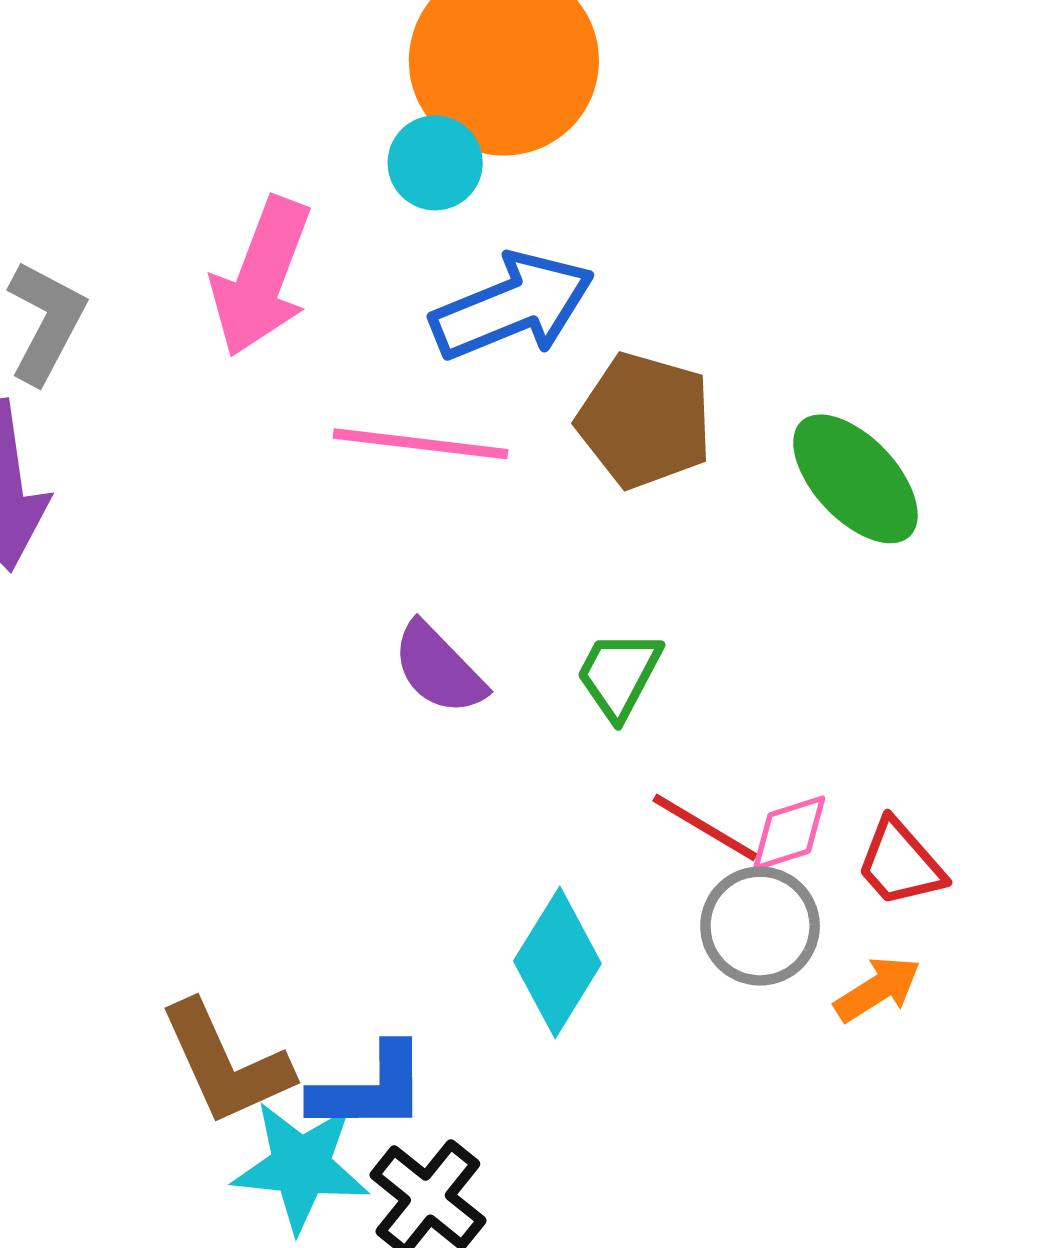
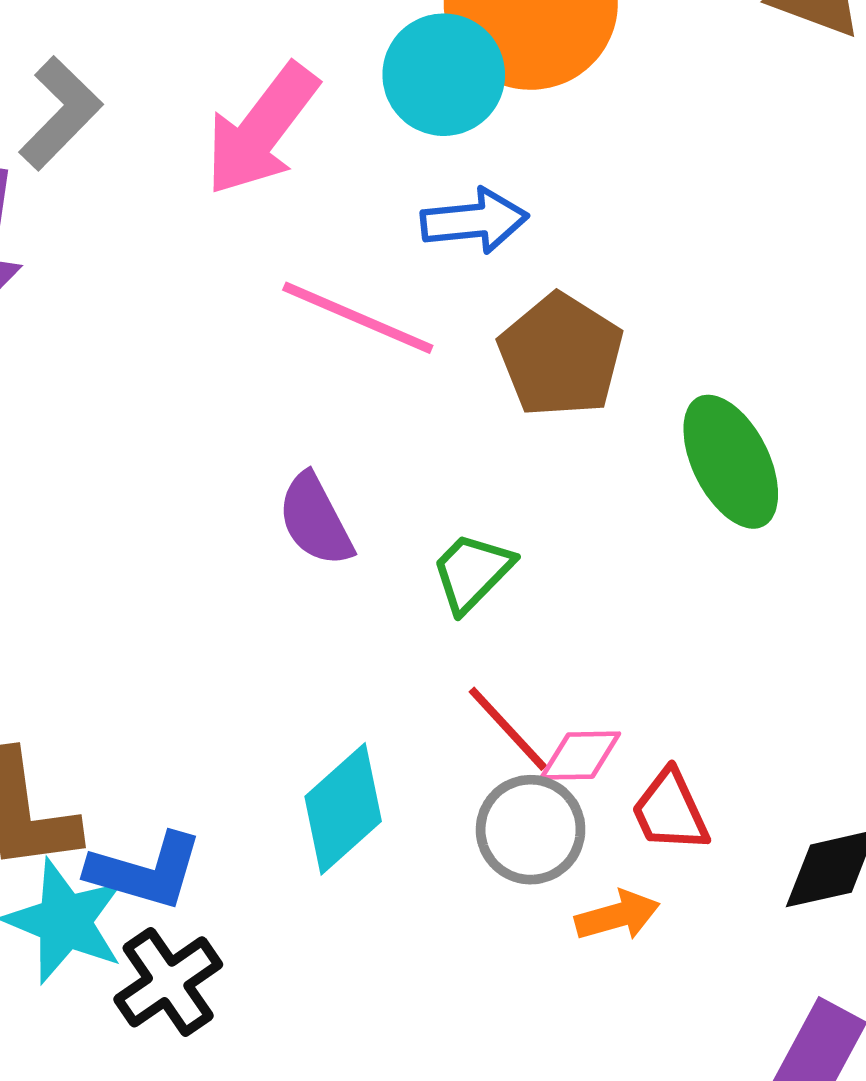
cyan circle: (435, 163) -> (444, 75), size x1.4
blue arrow: (513, 306) -> (475, 221), size x0.7

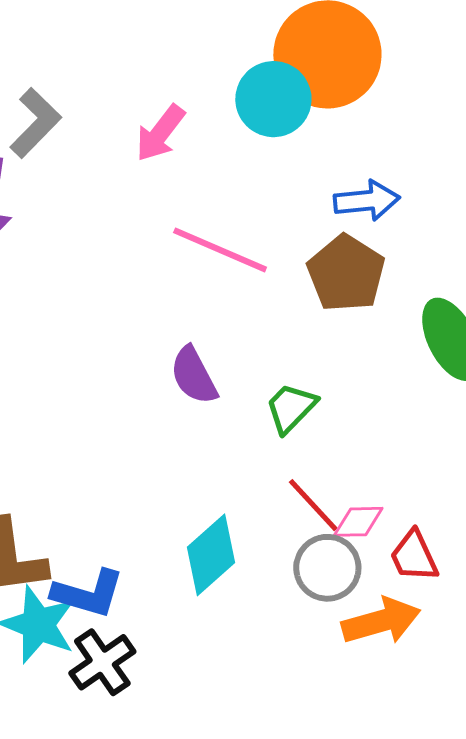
pink arrow: (262, 130) -> (160, 133), size x0.7
blue arrow: (475, 221) -> (367, 201), moved
orange arrow: (617, 916) -> (381, 621), size x1.5

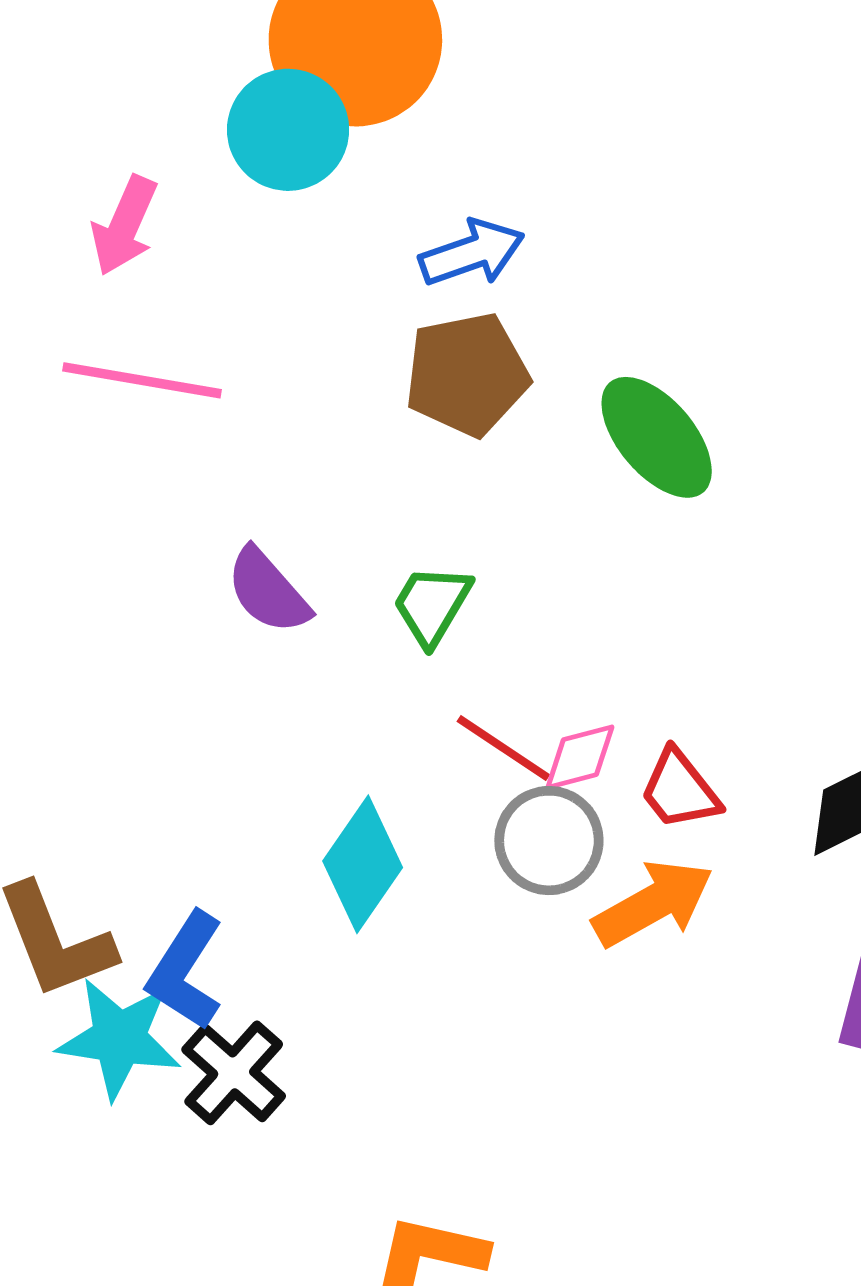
pink line: (220, 250) -> (142, 380), moved
brown pentagon: (346, 273) -> (467, 374), turned -30
blue L-shape: (88, 594) -> (186, 971), turned 120

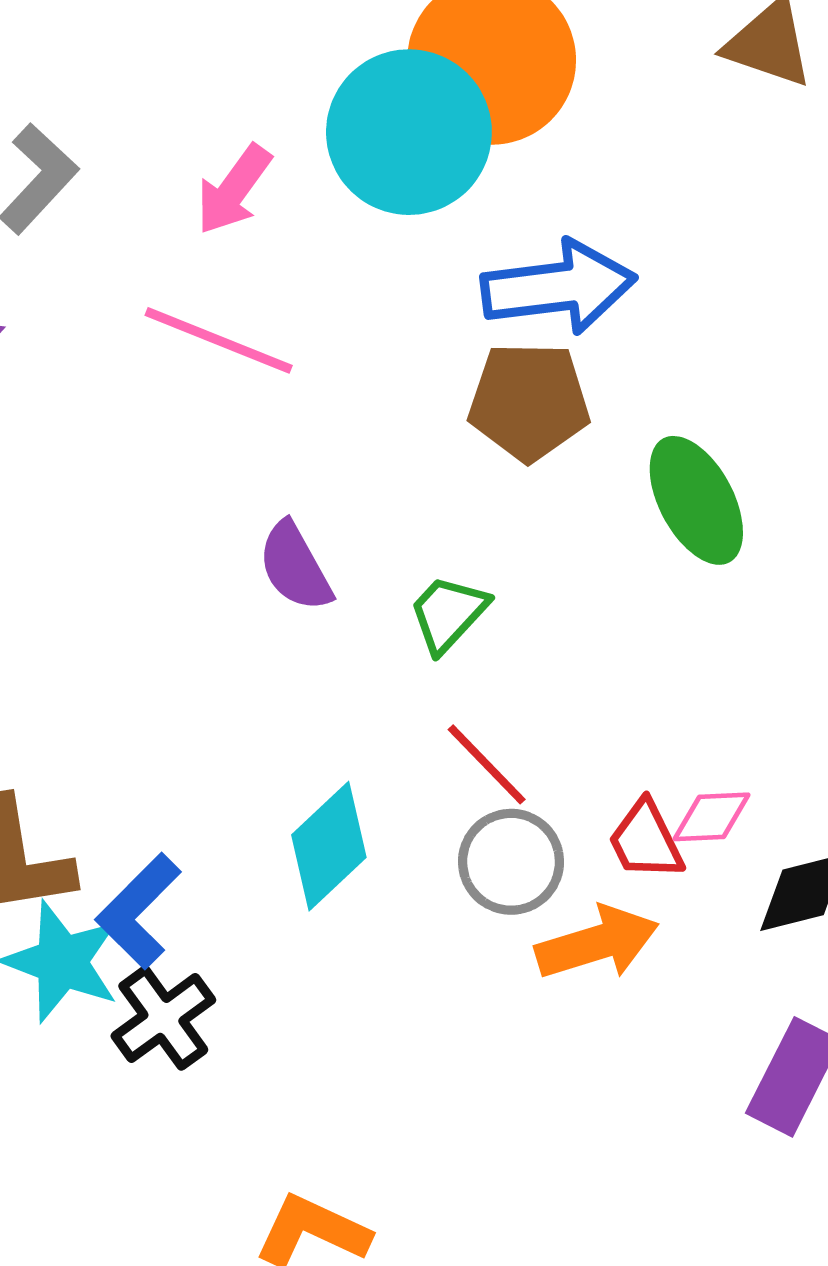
cyan circle: (288, 130) -> (409, 132), size x1.4
blue arrow: (472, 253) -> (559, 287), size x1.5
pink diamond: (580, 757) -> (712, 817), moved

